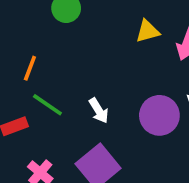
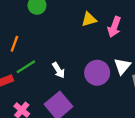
green line: (47, 105) -> (26, 67), turned -66

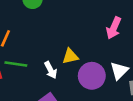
yellow triangle: (89, 19) -> (70, 56), moved
green line: (26, 67) -> (16, 64), turned 36

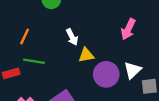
white arrow: (51, 70) -> (72, 37), moved

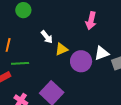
white triangle: (133, 70) -> (102, 53), turned 35

